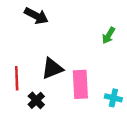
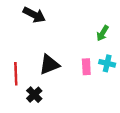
pink rectangle: (80, 84) -> (86, 67), moved, size x0.6
cyan cross: (113, 98) -> (107, 63), moved

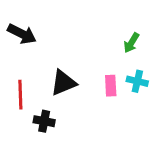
black arrow: (34, 15) -> (22, 34), moved
black cross: (34, 95) -> (44, 121), turned -35

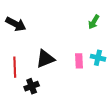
green arrow: (131, 43) -> (94, 22), moved
black cross: (44, 121) -> (32, 86), turned -32

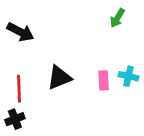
green arrow: (94, 22) -> (117, 18), moved
black cross: (32, 86) -> (15, 119), moved

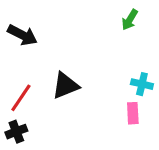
pink rectangle: (104, 80) -> (133, 113), moved
red line: (19, 89) -> (21, 98), turned 36

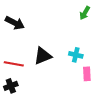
cyan cross: (142, 84) -> (76, 55), moved
red line: (21, 98) -> (14, 64), turned 66

